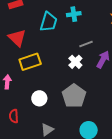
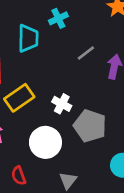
white cross: (75, 62) -> (62, 104), moved
white circle: (39, 98) -> (45, 142), size x1.5

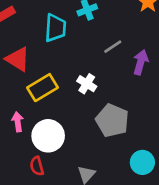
white cross: (62, 104) -> (87, 84), moved
white circle: (45, 142) -> (48, 136), moved

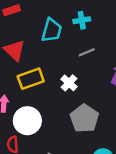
gray line: (113, 47) -> (87, 52), moved

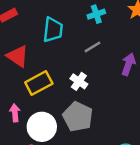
cyan cross: (82, 20) -> (96, 14), moved
gray pentagon: (84, 118) -> (78, 117), moved

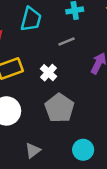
gray pentagon: (78, 117) -> (59, 108), moved

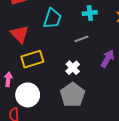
white cross: (49, 73) -> (73, 68), moved

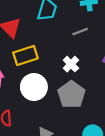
white circle: (28, 95) -> (34, 87), moved

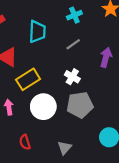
gray pentagon: (71, 95) -> (80, 105), turned -30

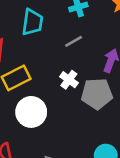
gray pentagon: (80, 105) -> (97, 94), moved

